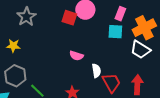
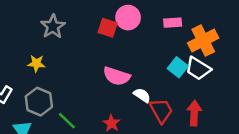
pink rectangle: (120, 14) -> (173, 23), turned 64
cyan square: (115, 32) -> (178, 67), moved, turned 35
pink semicircle: (76, 56) -> (117, 76), size x1.5
white semicircle: (96, 71) -> (142, 95), turned -48

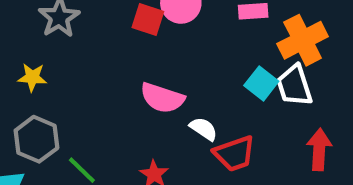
white trapezoid: (198, 68) -> (294, 86), turned 40
red trapezoid: (161, 111) -> (234, 154), turned 100
red arrow: (194, 113) -> (319, 150), moved

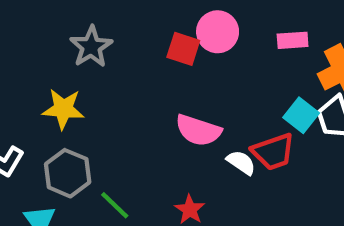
yellow star: (32, 77) -> (63, 109), size x1.4
red trapezoid: (234, 154) -> (273, 152), moved

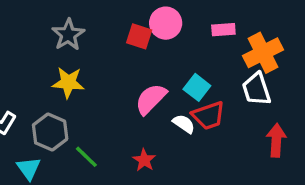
yellow star: (63, 109) -> (68, 82), moved
cyan square: (301, 115) -> (197, 87), moved
pink semicircle: (198, 130) -> (151, 99), turned 116

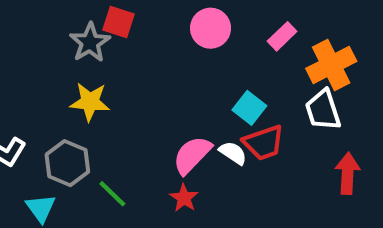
pink rectangle: (223, 30) -> (282, 36), turned -40
red square: (139, 36) -> (118, 22), moved
pink semicircle: (151, 99) -> (192, 155), moved

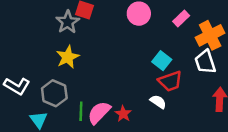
yellow star: (90, 102) -> (68, 57), turned -30
white semicircle: (233, 153) -> (158, 102), moved
pink semicircle: (192, 155) -> (99, 113), moved
green line: (112, 194) -> (81, 111), turned 48

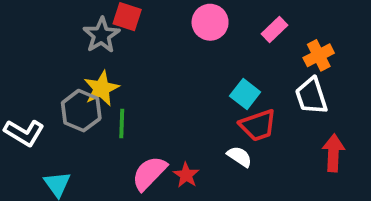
orange cross: (210, 35) -> (319, 55), size x0.7
gray hexagon: (54, 93) -> (81, 111), moved
green line: (81, 111) -> (122, 123), moved

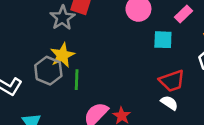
cyan square: (245, 94) -> (163, 40), moved, turned -36
white semicircle: (240, 157) -> (169, 103), moved

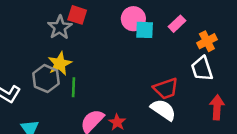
cyan square: (163, 40) -> (145, 30), moved
white semicircle: (169, 103) -> (163, 110), size x1.5

